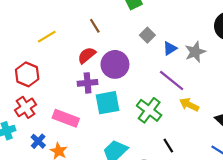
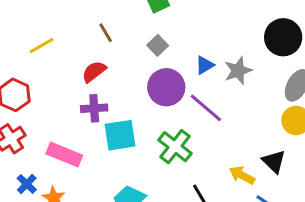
gray square: (147, 35) -> (158, 45), moved
purple circle: (115, 64) -> (166, 87), moved
yellow arrow: (189, 105) -> (242, 175), moved

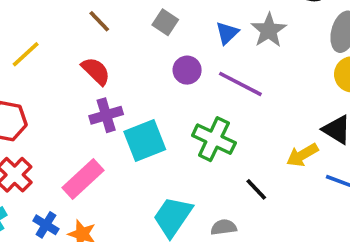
red semicircle: (94, 72) -> (96, 71), turned 95
purple circle: (166, 87) -> (187, 70), size x0.6
pink rectangle: (64, 155) -> (83, 179), turned -52
yellow arrow: (242, 175) -> (302, 155), turned -45

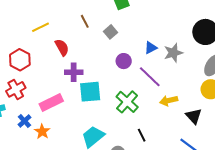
gray square: (165, 22) -> (111, 32), moved
red semicircle: (96, 71) -> (62, 47), moved
yellow arrow: (302, 155) -> (169, 101), moved

